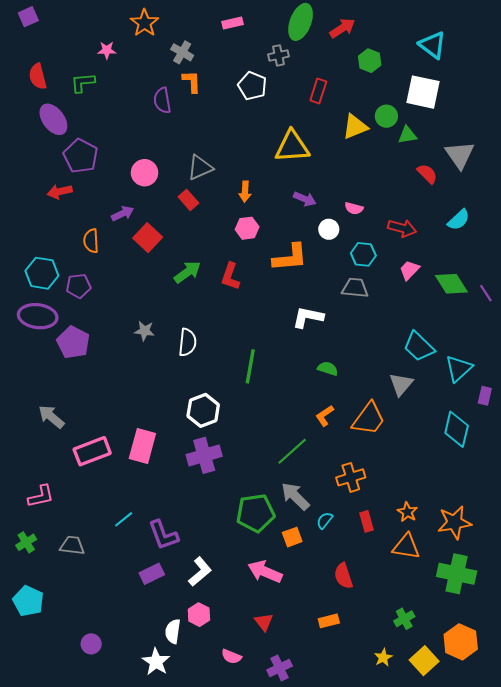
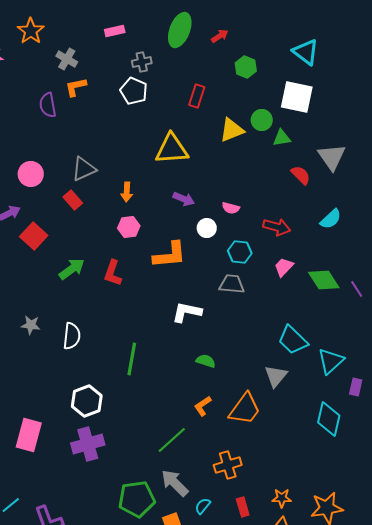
red arrow: (342, 28) -> (220, 36), size x0.7
gray cross: (279, 55) -> (142, 62), moved
orange L-shape: (192, 82) -> (76, 87), turned -100
orange star: (407, 512) -> (282, 498), turned -30

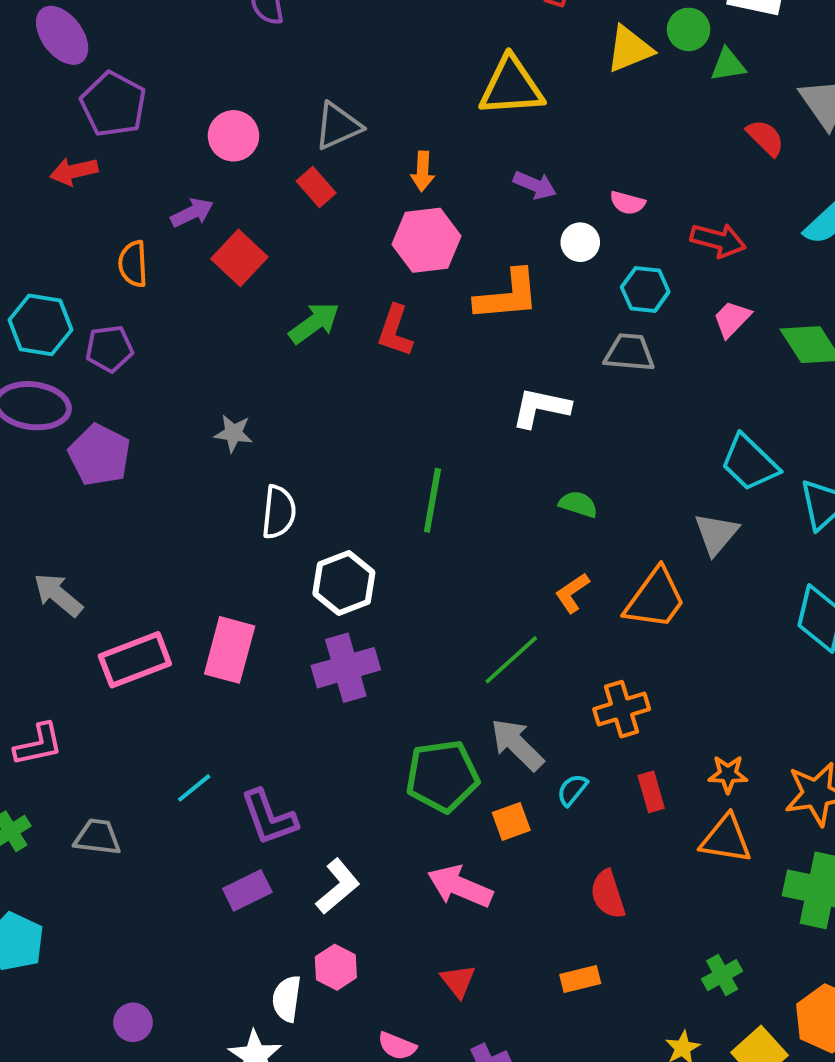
pink hexagon: (129, 227) -> (427, 240), size x1.5
white semicircle: (72, 336) -> (279, 512), moved

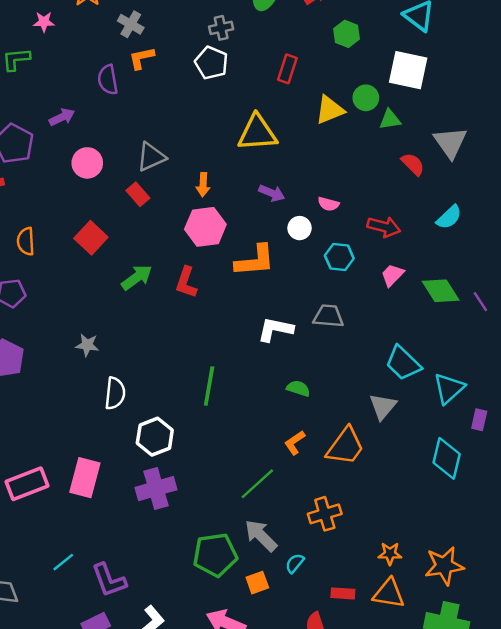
purple arrow: (192, 213) -> (62, 117), moved
gray trapezoid: (629, 353) -> (328, 316), moved
red rectangle: (651, 792) -> (343, 593), moved, turned -70

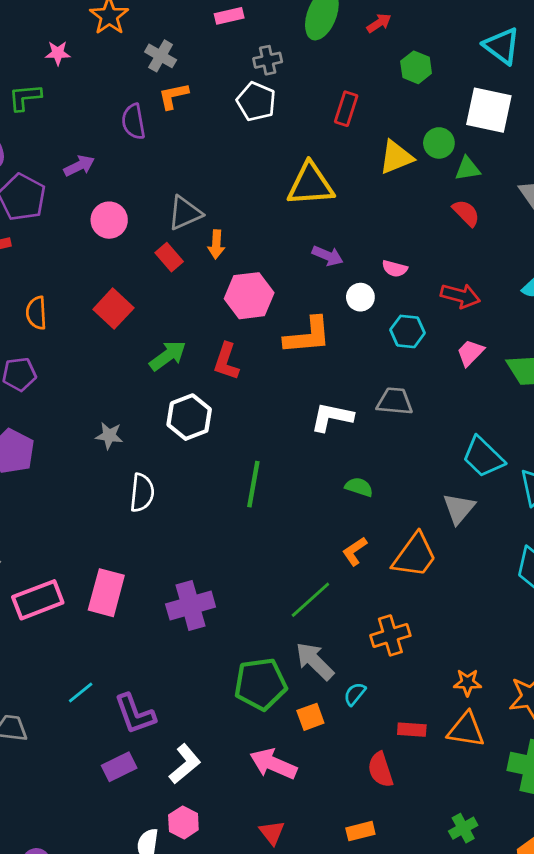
red semicircle: (413, 164) -> (466, 213), moved
orange arrow: (203, 185) -> (216, 244), moved
white hexagon: (155, 437) -> (189, 417), moved

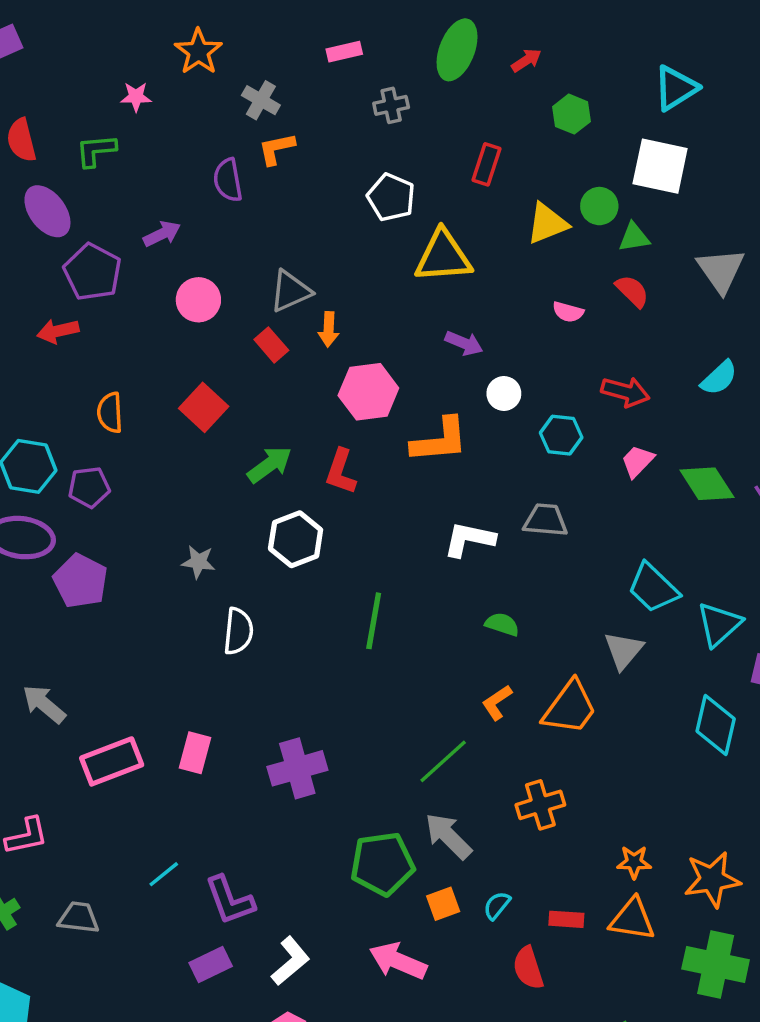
cyan triangle: (502, 46) -> (676, 88), turned 51
white pentagon: (256, 102) -> (391, 197), moved
pink semicircle: (395, 269) -> (568, 312), moved
pink rectangle: (106, 593) -> (195, 753), size x0.7
cyan semicircle: (355, 694) -> (497, 905), moved

